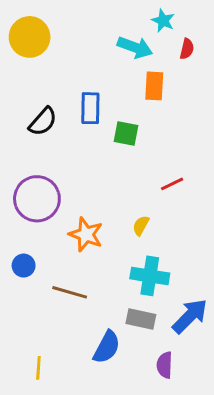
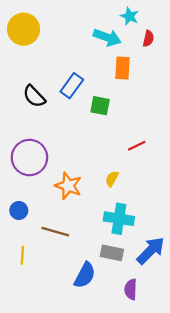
blue rectangle: (90, 108) -> (72, 86), turned 35
black semicircle: (43, 122) -> (34, 96), turned 95
yellow line: (38, 368) -> (22, 255), moved

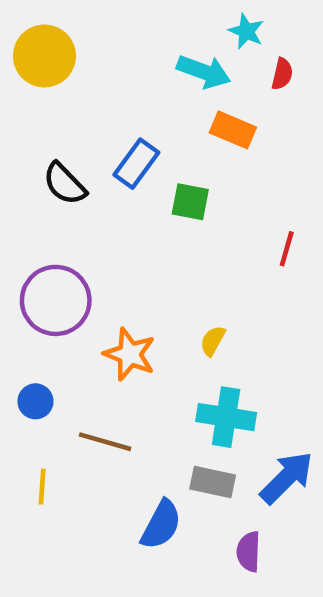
orange rectangle: (122, 68) -> (233, 130), turned -70
red line: (137, 146) -> (287, 249), moved, turned -48

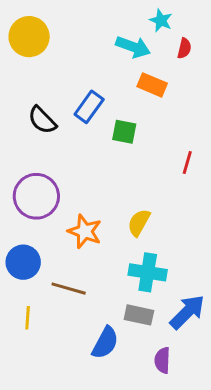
yellow semicircle: (213, 341) -> (139, 223), size x1.4
blue circle: (35, 401) -> (23, 262), size x1.5

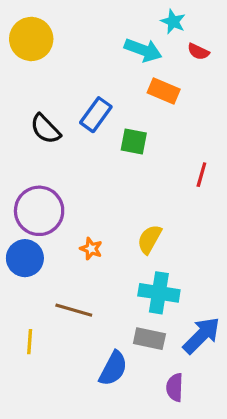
red semicircle: (184, 48) -> (198, 52), turned 102
orange star: (85, 231) -> (91, 249), size x0.6
blue circle: (23, 262) -> (25, 258), moved

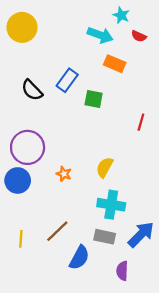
brown line: (74, 310) -> (57, 231), moved, turned -60

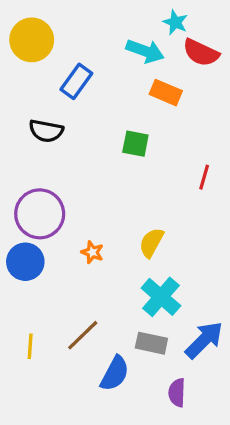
red semicircle: (139, 36) -> (201, 53), size x1.6
blue rectangle: (67, 80) -> (76, 81), moved
black semicircle: (32, 90) -> (46, 131), turned -35
cyan cross: (111, 205) -> (161, 297), turned 32

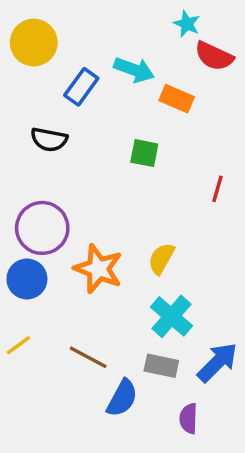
cyan arrow: (145, 51) -> (134, 70), moved
orange star: (92, 252) -> (98, 269), size x2.0
brown line: (83, 335) -> (88, 357), turned 72
yellow line: (30, 346) -> (18, 345), moved, turned 50

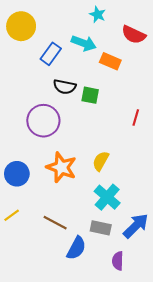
cyan star: (187, 24) -> (98, 14), moved
black semicircle: (49, 139) -> (65, 87), moved
purple circle: (42, 228) -> (43, 121), moved

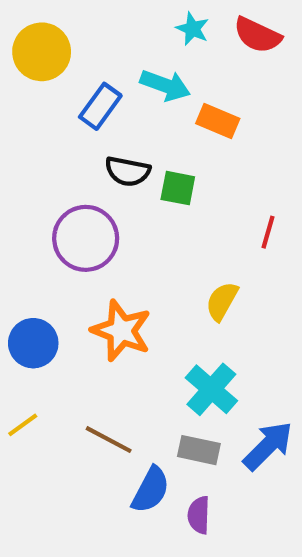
red semicircle: (134, 35) -> (257, 35), moved
yellow semicircle: (101, 161) -> (222, 301), moved
purple semicircle: (118, 261) -> (199, 515), moved

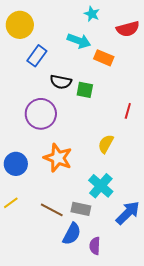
red semicircle: (257, 35) -> (128, 29), moved, turned -40
blue rectangle: (100, 106) -> (37, 56), moved
gray rectangle: (199, 450) -> (81, 209), moved

